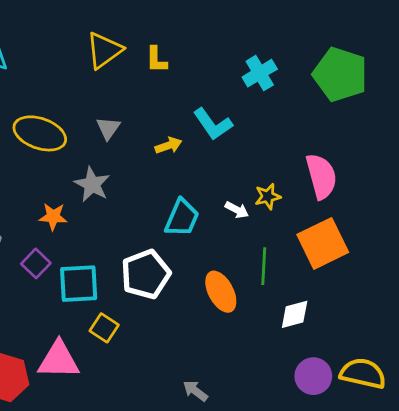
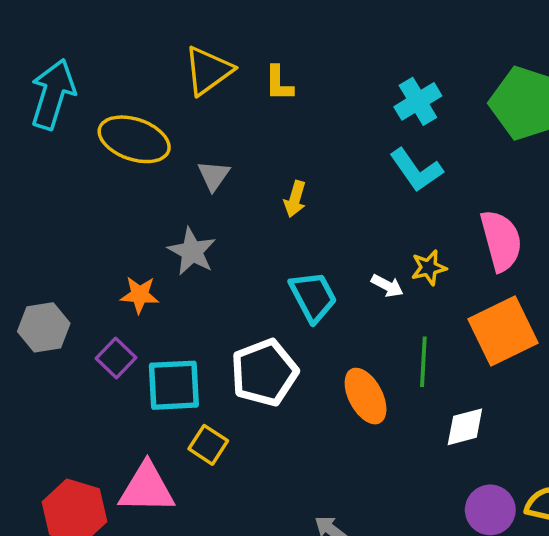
cyan L-shape: (213, 124) -> (416, 170), moved
yellow ellipse: (40, 133) -> (134, 139), moved
yellow arrow: (169, 145) -> (295, 199), turned 125
cyan trapezoid: (182, 218) -> (313, 297), turned -51

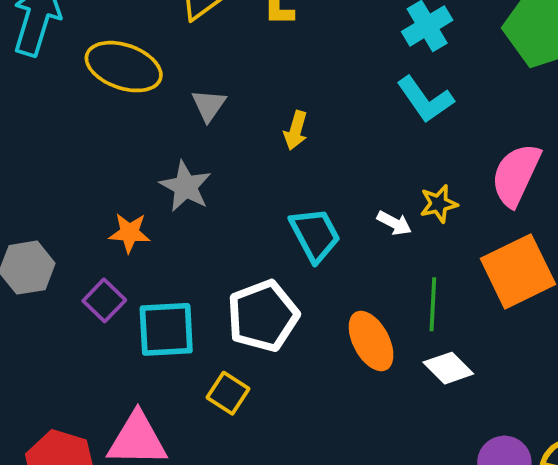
pink semicircle: (501, 241) -> (516, 175), turned -140
white diamond: (465, 427) -> (448, 368), moved, turned 60
yellow square: (208, 445) -> (228, 393), moved

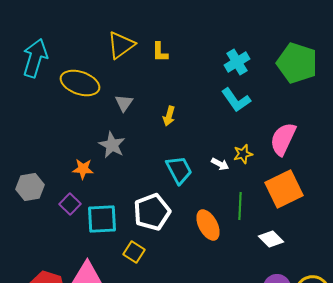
white diamond: (448, 368) -> (271, 239), moved

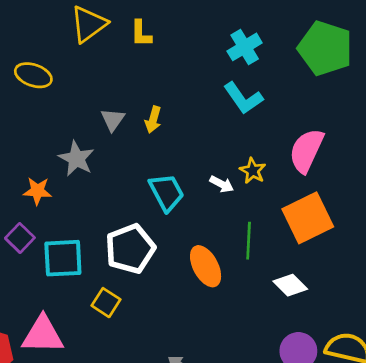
yellow ellipse: (80, 83) -> (33, 75), size x0.7
gray triangle: (124, 103) -> (113, 120), moved
yellow star: (243, 154) -> (253, 171), turned -30

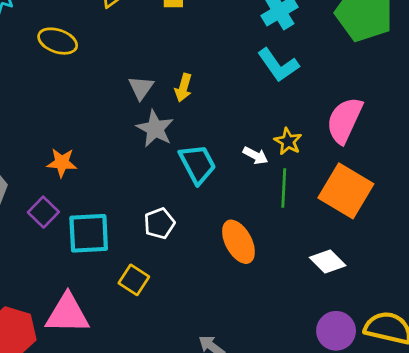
gray star: (76, 159) -> (155, 129), moved
orange square: (308, 218) -> (346, 191), turned -33
green line: (249, 241) -> (284, 188), moved
white pentagon: (130, 249) -> (159, 223), size x0.6

